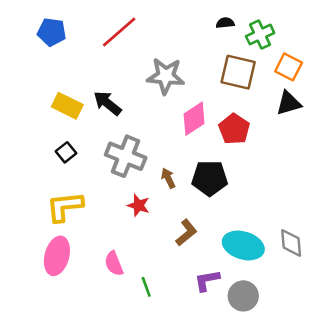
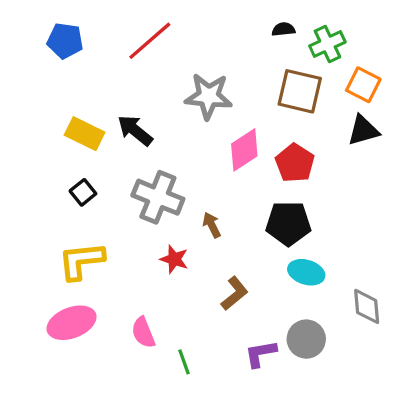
black pentagon: (210, 178) -> (288, 223), moved
cyan ellipse: (243, 245) -> (306, 272), moved, size x0.7
pink ellipse: (57, 256) -> (72, 323), turned 54
gray circle: (243, 296) -> (306, 339), moved

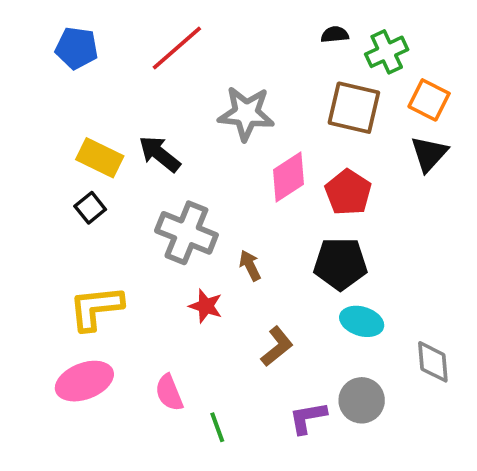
black triangle: (363, 130) -> (429, 154), turned -32
black square: (83, 192) -> (90, 208), moved

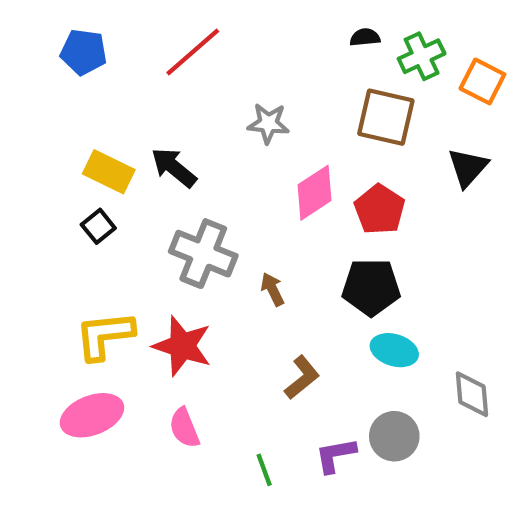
orange square: (429, 100) -> (482, 81), moved
gray star: (246, 113) -> (268, 123), size x0.7
red star: (206, 306) -> (182, 346), moved, size x1.6
green line: (217, 427) -> (264, 470), moved

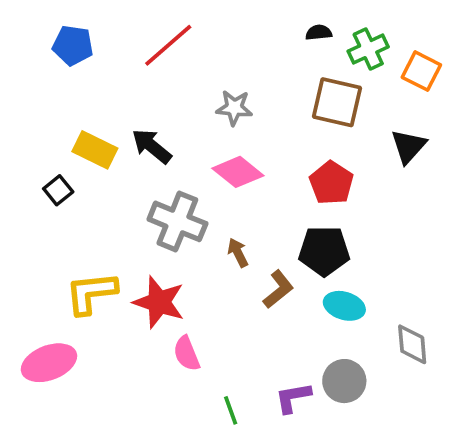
pink diamond: (315, 193) -> (238, 172), moved, turned 72
black square: (98, 226) -> (58, 190), moved
brown L-shape: (302, 377) -> (278, 289), moved
pink ellipse: (92, 415) -> (49, 363), moved
pink semicircle: (184, 428) -> (187, 354), moved

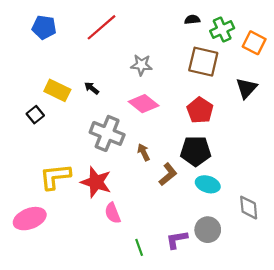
black arrow: (152, 146) -> (92, 88), size x0.6

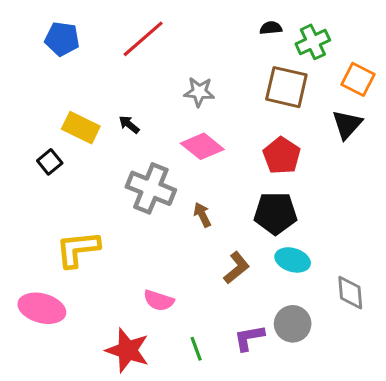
orange square: (254, 43) -> (358, 79), moved
brown L-shape: (168, 174) -> (237, 268), moved
red star: (96, 182) -> (128, 350), moved
pink semicircle: (113, 213) -> (159, 300), turned -50
pink ellipse: (30, 219) -> (42, 308), turned 36

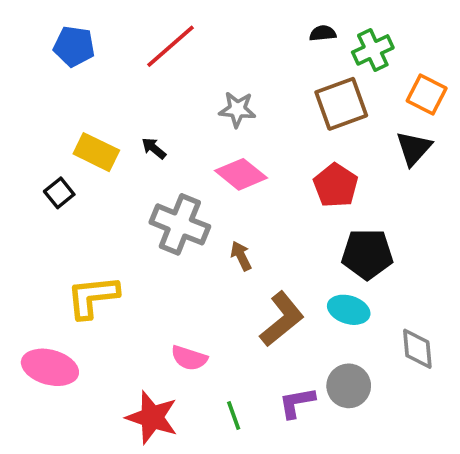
brown square: (286, 87) -> (341, 104), turned -33
black pentagon: (275, 213) -> (367, 254), moved
brown L-shape: (237, 268) -> (282, 319), size x1.4

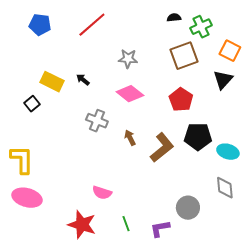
gray cross: (180, 224) -> (97, 121), size x0.7
yellow L-shape: (93, 297) -> (22, 160), moved, turned 96
cyan ellipse: (349, 310) -> (228, 152), moved
brown L-shape: (282, 319) -> (162, 148), moved
purple L-shape: (297, 403) -> (160, 229), moved

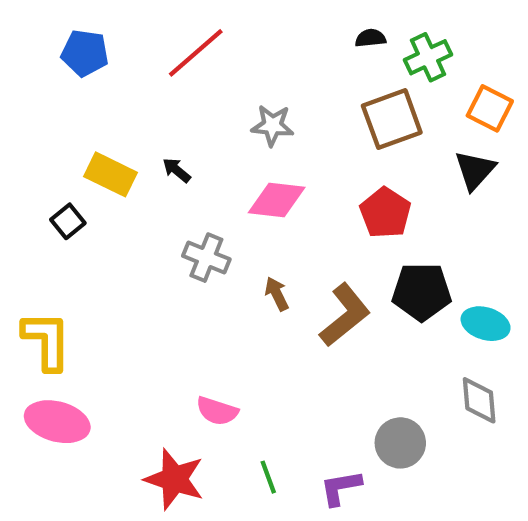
pink diamond: (130, 94) -> (277, 200), turned -32

